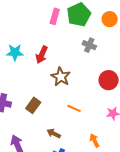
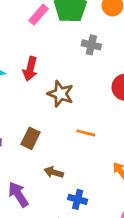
pink rectangle: (55, 16) -> (39, 15), turned 35
brown arrow: (54, 133) -> (54, 172), moved

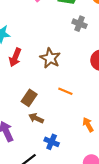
red arrow: (30, 69) -> (15, 57), moved
brown rectangle: (31, 138) -> (29, 98), moved

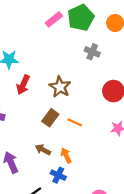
brown rectangle: (29, 98) -> (50, 118), moved
orange arrow: (88, 125) -> (66, 155), moved

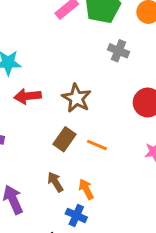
red arrow: (23, 85) -> (28, 96), turned 60
brown arrow: (43, 150) -> (55, 182), turned 32

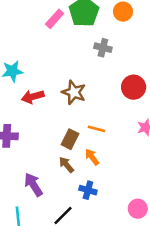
brown rectangle: (64, 139) -> (70, 139), moved
orange arrow: (86, 189) -> (92, 157), moved

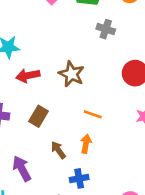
brown rectangle: (70, 139) -> (39, 116), moved
orange arrow: (92, 157) -> (86, 144), turned 42
blue cross: (88, 190) -> (79, 178), turned -30

